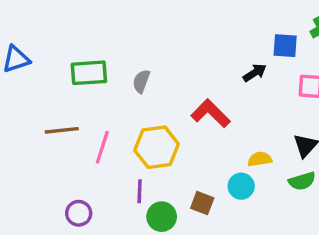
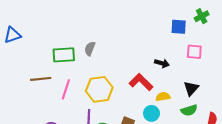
green rectangle: (89, 73) -> (64, 55), moved
black arrow: (255, 73) -> (162, 63), moved, turned 48
red L-shape: (211, 113) -> (141, 82), moved

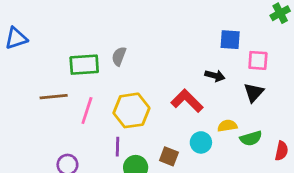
green cross: (202, 16) -> (280, 13), moved
blue square: (179, 27) -> (230, 40), moved
black triangle: (191, 88) -> (254, 92), moved
yellow semicircle: (163, 97) -> (227, 126), moved

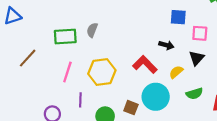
brown line: (54, 97) -> (28, 58), moved, turned -42
yellow semicircle: (227, 126) -> (176, 72), moved, turned -32
cyan circle: (201, 142) -> (156, 97), size x1.6
purple line: (118, 147) -> (80, 100), moved

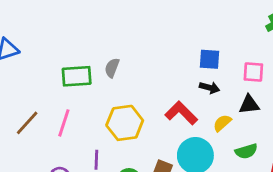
blue square: (178, 17) -> (210, 59), moved
brown line: (28, 58) -> (27, 123), moved
black triangle: (197, 58) -> (249, 105), turned 42
pink line: (67, 72) -> (64, 123), moved

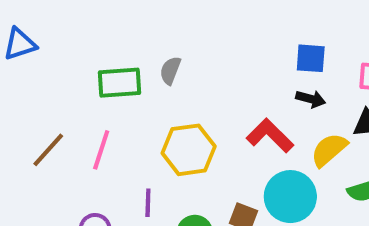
yellow semicircle: (222, 123) -> (329, 150), size x1.4

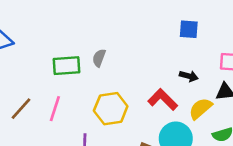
blue square: (311, 58) -> (189, 29), moved

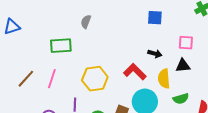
gray semicircle: (99, 58) -> (86, 22), moved
yellow semicircle: (200, 109) -> (164, 79), turned -54

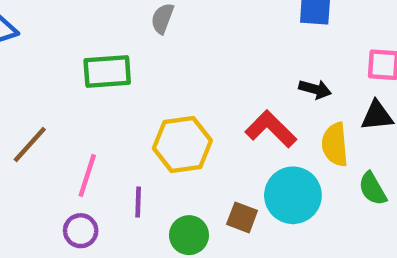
pink line: (52, 79) -> (87, 175), moved
green semicircle: (181, 99) -> (373, 189), turned 77

